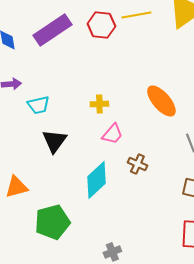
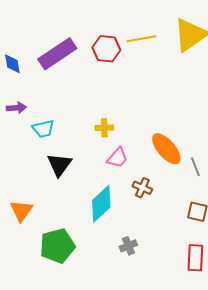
orange ellipse: (161, 101) -> (166, 149), moved
orange triangle: (16, 187) -> (21, 211), turned -40
gray cross: (112, 252) -> (128, 246), moved

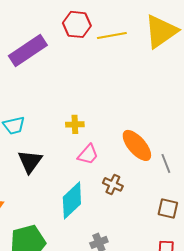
red hexagon: (106, 49) -> (77, 24), moved

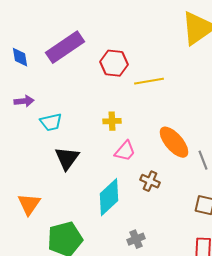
red hexagon: (77, 24) -> (114, 63), moved
yellow line: (112, 35) -> (149, 81), moved

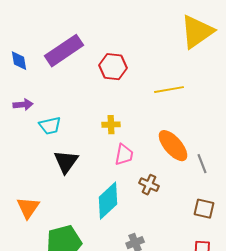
yellow line: (149, 81) -> (169, 90), moved
pink trapezoid: (125, 151) -> (124, 155), turned -30

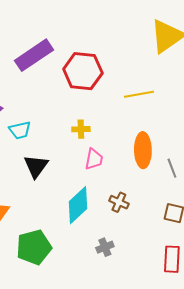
red hexagon: (113, 67) -> (83, 71), size x1.4
orange ellipse: (173, 146) -> (143, 150), turned 40
brown cross: (149, 185) -> (119, 202), moved

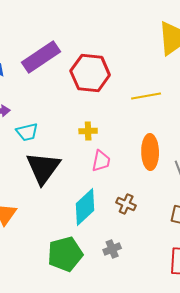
black triangle: (36, 166) -> (43, 168), size x1.4
green pentagon: (34, 247) -> (65, 254), moved

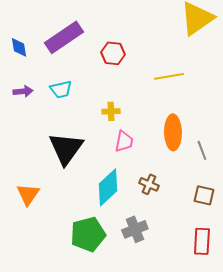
red hexagon: (90, 73) -> (113, 53), size x0.6
cyan trapezoid: (27, 132) -> (61, 89), moved
gray cross: (112, 249) -> (135, 229), size x1.4

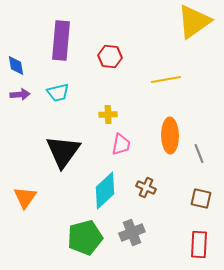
purple rectangle: (64, 37) -> (61, 40), turned -51
blue diamond: (19, 47) -> (16, 66), moved

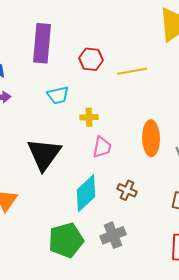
yellow line: (166, 80) -> (132, 71), moved
cyan trapezoid: (58, 92) -> (58, 95), moved

